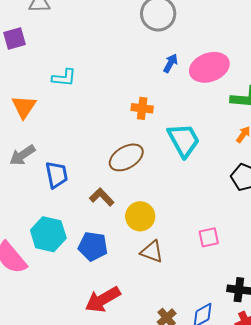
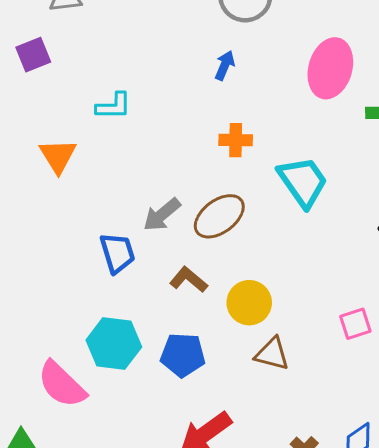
blue arrow: (171, 63) -> (225, 65), moved
pink ellipse: (209, 67) -> (330, 68), turned -48
gray arrow: (22, 155) -> (162, 215), moved

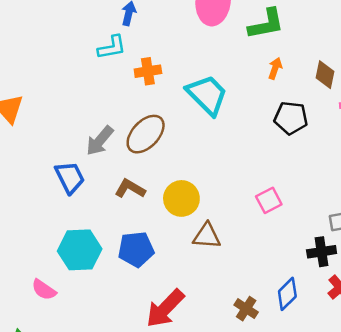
cyan L-shape: (114, 106) -> (112, 47), moved
pink semicircle: (62, 384) -> (44, 290), size x0.6

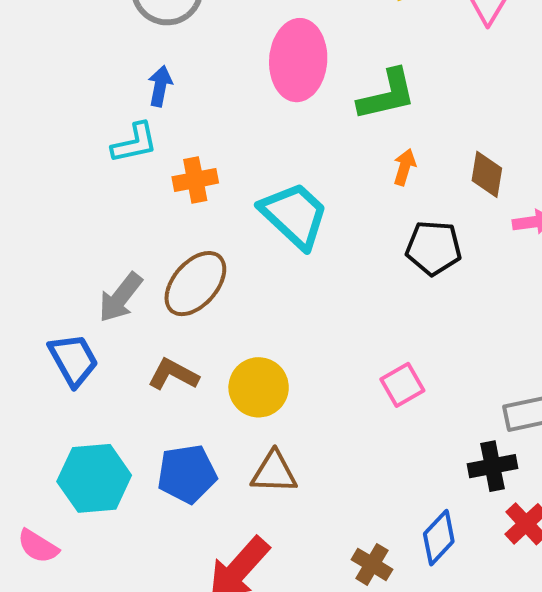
brown triangle: (207, 236) -> (274, 472), moved

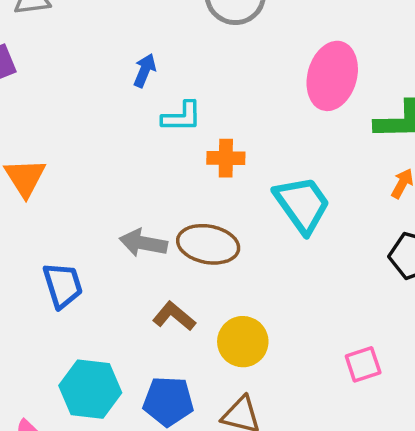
blue arrow: (160, 86) -> (145, 71), moved
brown ellipse: (195, 284) -> (208, 244), turned 48
gray arrow: (120, 297) -> (143, 243), turned 51
blue trapezoid: (73, 360) -> (63, 285), moved

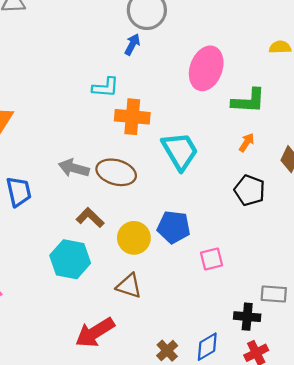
blue arrow: (145, 71) -> (132, 44), moved
orange cross: (226, 158) -> (132, 117), size x1.4
cyan hexagon: (90, 389) -> (70, 259), moved
blue pentagon: (168, 401) -> (174, 227), moved

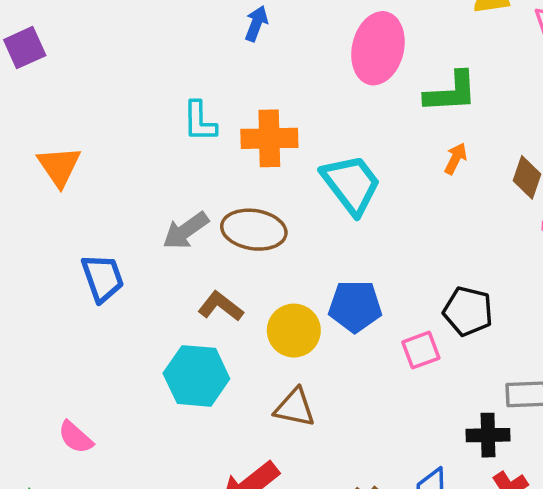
cyan L-shape: (105, 87) -> (200, 121), moved, turned 92
gray arrow: (74, 168) -> (186, 231), turned -44
black pentagon: (250, 190) -> (468, 311), moved

